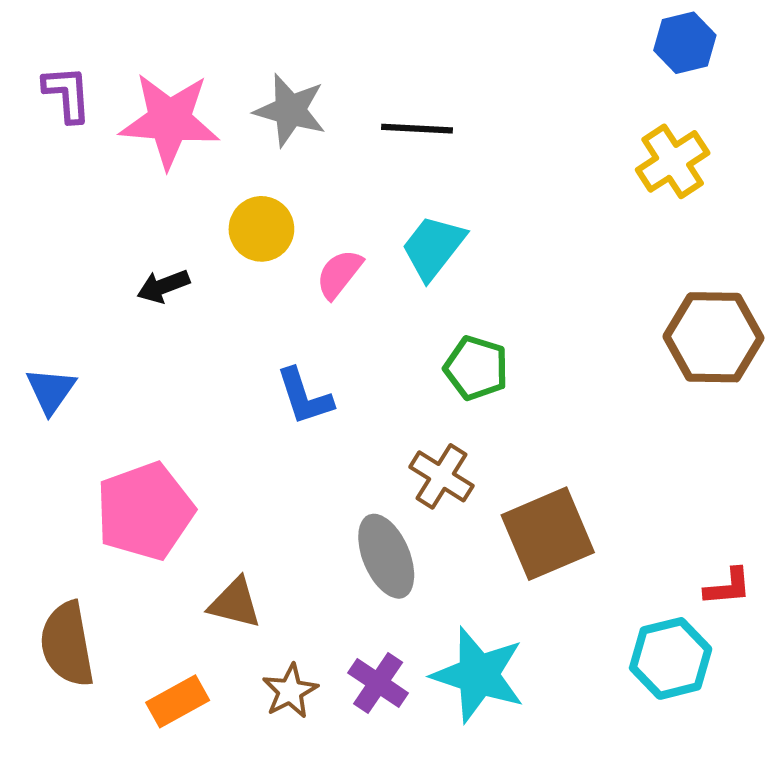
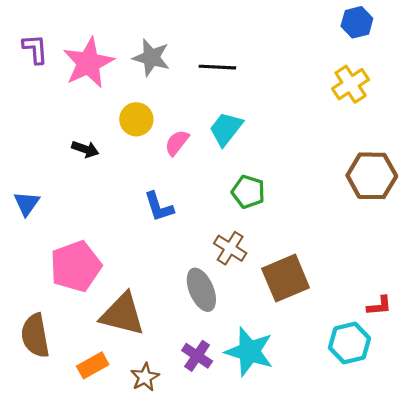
pink star: (169, 120) -> (88, 63), turned -30
black arrow: (163, 286) -> (85, 149), turned -140
brown triangle: (235, 603) -> (123, 314), size x1.6
brown star: (290, 691) -> (145, 377), moved

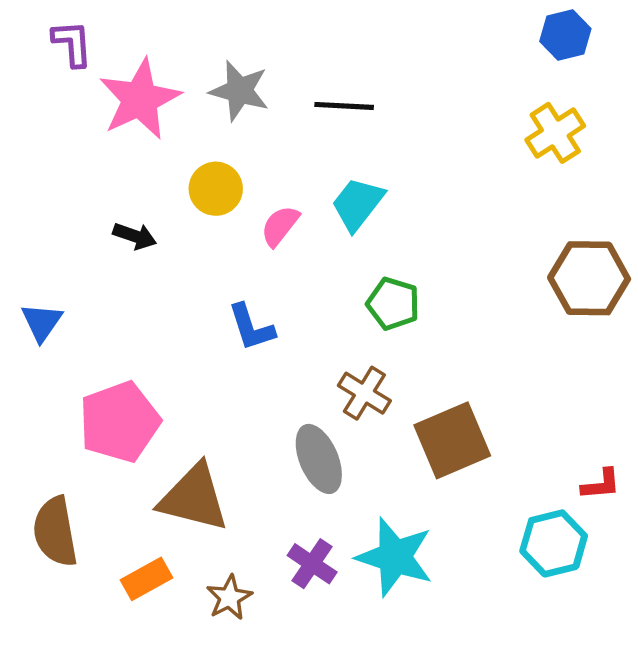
purple L-shape: (35, 49) -> (72, 43), moved

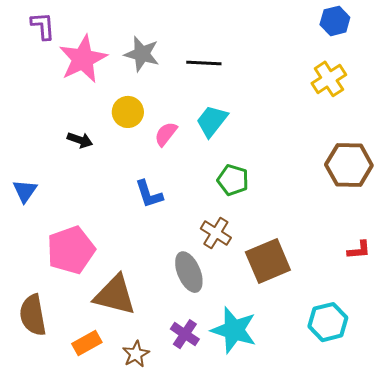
red L-shape: (601, 484) -> (359, 250), moved

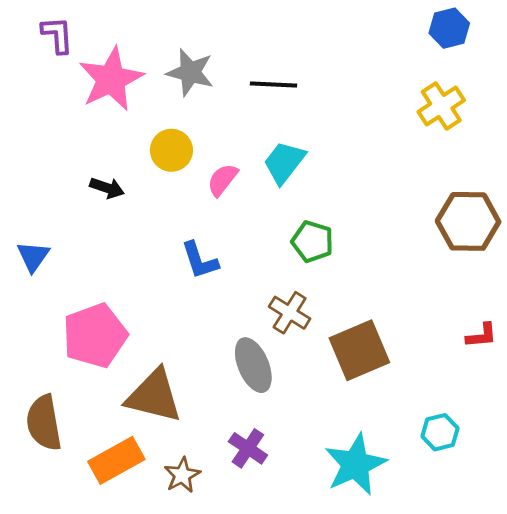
cyan hexagon: (328, 322) -> (440, 432), size x0.7
cyan star: (234, 330) -> (355, 464), moved, turned 30
orange rectangle: (87, 343) -> (116, 460), size x1.4

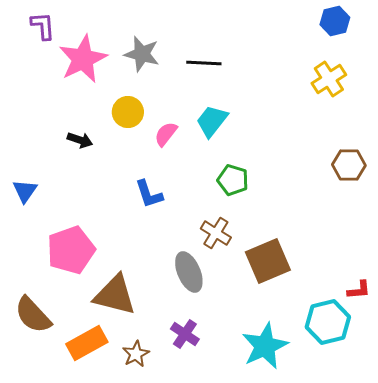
brown hexagon: (468, 221) -> (349, 165), size x0.7
red L-shape: (482, 336) -> (359, 290), moved
brown semicircle: (44, 423) -> (33, 315), turned -33
cyan hexagon: (440, 432) -> (328, 322), size x1.6

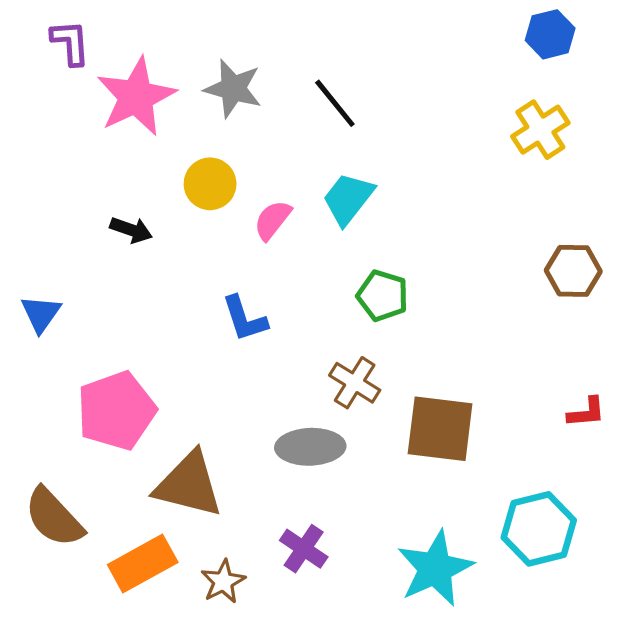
black line: (204, 63) -> (335, 103), turned 48
brown square: (268, 261) -> (440, 429), turned 30
gray ellipse: (189, 272) -> (310, 447), turned -69
red L-shape: (359, 290) -> (586, 412), moved

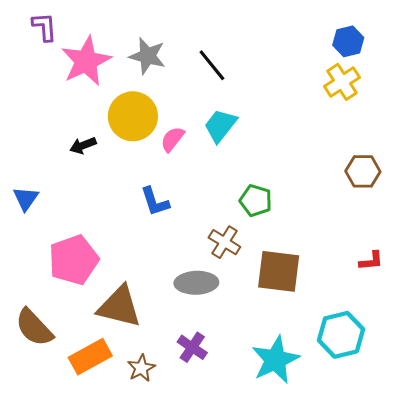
blue hexagon: (550, 34) -> (348, 41), moved
yellow circle: (210, 184) -> (133, 116), size x1.5
black arrow: (131, 230) -> (83, 145), turned 140
green pentagon: (383, 296) -> (256, 201), moved

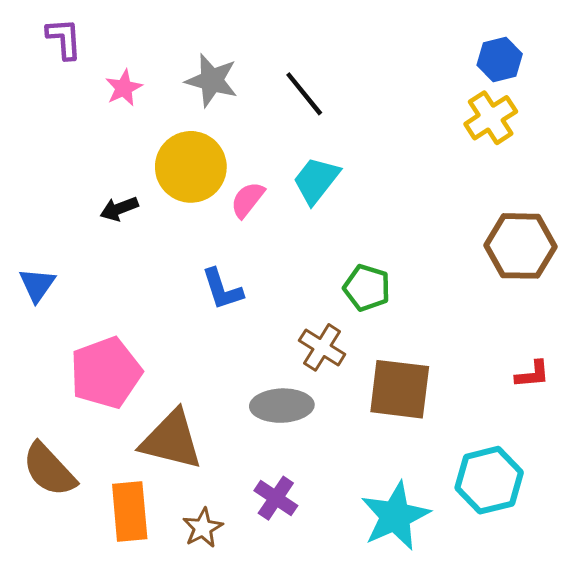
pink star: (86, 61) -> (124, 88), size x0.5
brown hexagon: (363, 171) -> (520, 246), size x1.4
orange rectangle: (90, 357) -> (130, 511), turned -66

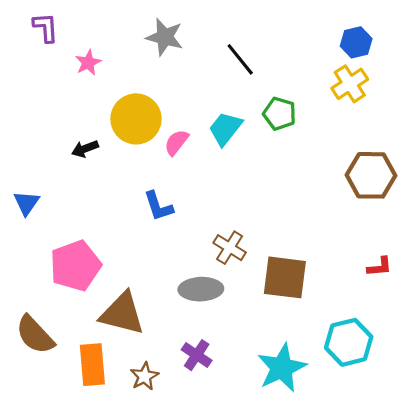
gray star: (212, 80) -> (165, 37), moved
black line: (304, 94) -> (240, 59), moved
green pentagon: (367, 288) -> (280, 114), moved

